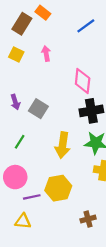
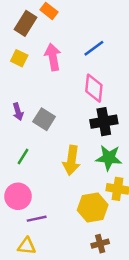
blue line: (86, 26) -> (94, 48), moved
pink arrow: (46, 53) -> (53, 57), size x1.5
yellow hexagon: (58, 188) -> (93, 208), moved

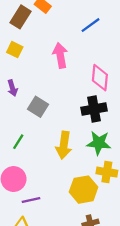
blue line: (94, 48) -> (91, 25), moved
pink arrow: (53, 57) -> (60, 55), moved
pink diamond: (94, 88) -> (100, 78), moved
purple arrow: (18, 112) -> (12, 88), moved

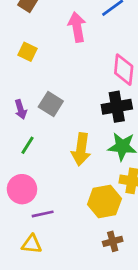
yellow square: (15, 50) -> (27, 52), moved
pink arrow: (60, 55) -> (77, 27), moved
purple arrow: (12, 88) -> (21, 109), moved

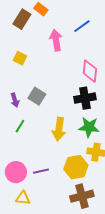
pink circle: (22, 189) -> (16, 172), moved
purple line: (43, 214) -> (41, 171), moved
brown cross: (113, 241) -> (82, 196), size x1.6

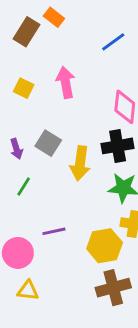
pink arrow: (56, 40) -> (66, 82), moved
yellow arrow: (59, 129) -> (80, 163), moved
purple line: (41, 171) -> (54, 231), moved

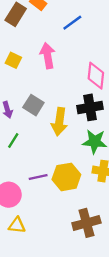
blue line: (113, 42) -> (72, 23), moved
yellow hexagon: (105, 246) -> (66, 177), moved

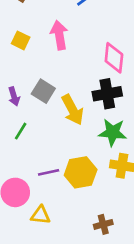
yellow arrow: (59, 122) -> (73, 110), turned -36
brown cross: (86, 223) -> (103, 224), size x0.6
yellow triangle: (17, 225) -> (41, 215), moved

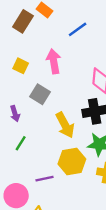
gray square: (43, 91) -> (40, 94), moved
yellow hexagon: (81, 172) -> (72, 161), moved

